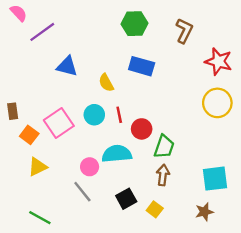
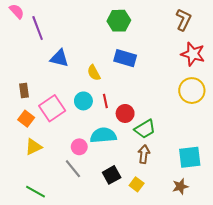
brown L-shape: (184, 31) -> (183, 20), moved
purple line: (42, 32) -> (38, 28), turned -75
brown rectangle: (13, 111) -> (24, 91), moved
green trapezoid: (164, 147) -> (145, 129), turned 40

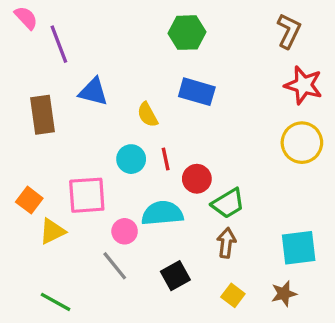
brown rectangle: (24, 91) -> (42, 115), moved, size x1.6
pink square: (52, 108) -> (87, 195), moved, turned 30
orange square: (26, 119) -> (29, 200), moved
yellow square: (137, 184) -> (233, 295), moved

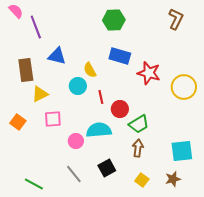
red star: (304, 85) -> (149, 73), moved
cyan circle: (131, 159) -> (78, 86), moved
pink square: (87, 195) -> (53, 119), size x0.7
yellow triangle: (52, 231) -> (40, 94), moved
gray line: (115, 266) -> (74, 174), moved

